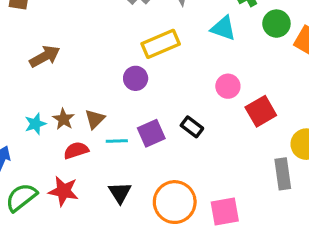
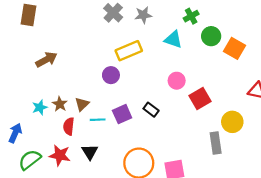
red semicircle: (76, 150) -> (69, 126), turned -66
black triangle: (120, 193) -> (90, 152), moved

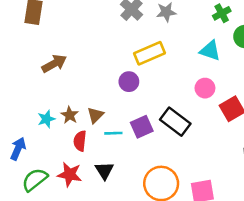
cyan triangle: (173, 39) -> (210, 51), moved
black rectangle: (151, 110) -> (175, 122), size x1.6

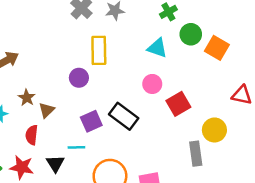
yellow rectangle: (150, 53) -> (99, 50), turned -68
brown star: (70, 115) -> (27, 98), moved
cyan line: (113, 133) -> (76, 147), moved

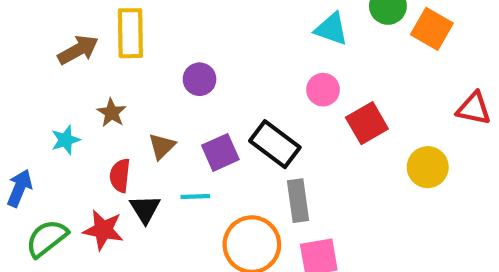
yellow rectangle: (99, 50) -> (130, 33), moved
brown triangle: (47, 110) -> (162, 146), moved
gray rectangle: (196, 154) -> (298, 201), moved
black triangle: (55, 164) -> (145, 209), moved

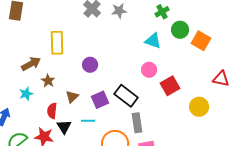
brown arrow: (78, 50) -> (31, 64), moved

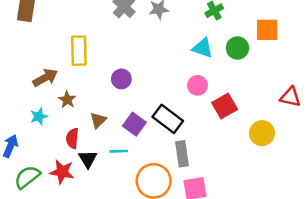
green circle: (180, 30) -> (237, 48), moved
orange square: (201, 41) -> (267, 30), moved, turned -30
purple square: (100, 100) -> (134, 124), turned -30

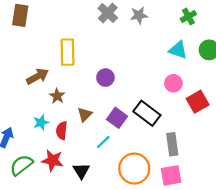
cyan star: (39, 116) -> (41, 122), moved
cyan line: (119, 151) -> (103, 142), turned -42
gray rectangle: (182, 154) -> (172, 144), moved
black triangle: (88, 159) -> (81, 171), moved

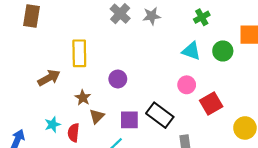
brown star: (57, 96) -> (83, 98), moved
purple square: (117, 118) -> (129, 120), turned -36

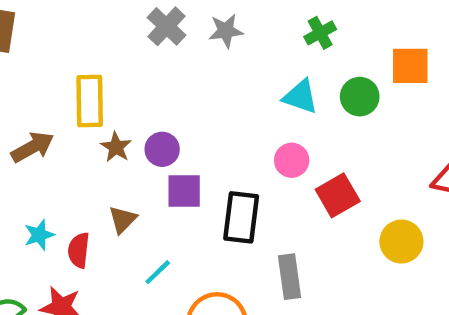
brown star: (83, 98) -> (116, 147), moved
black rectangle: (160, 115) -> (241, 217), turned 60
purple square: (129, 120) -> (184, 191), moved

